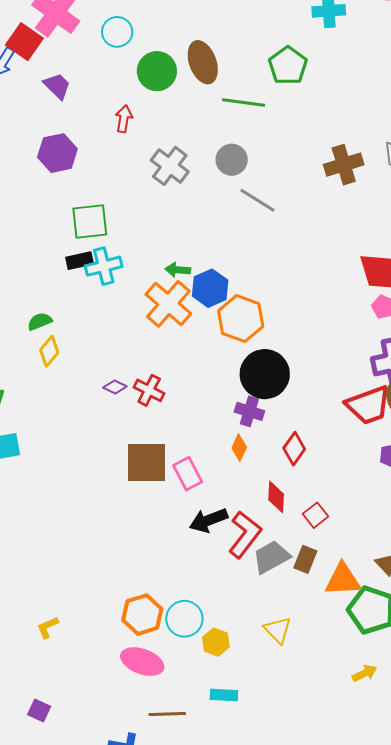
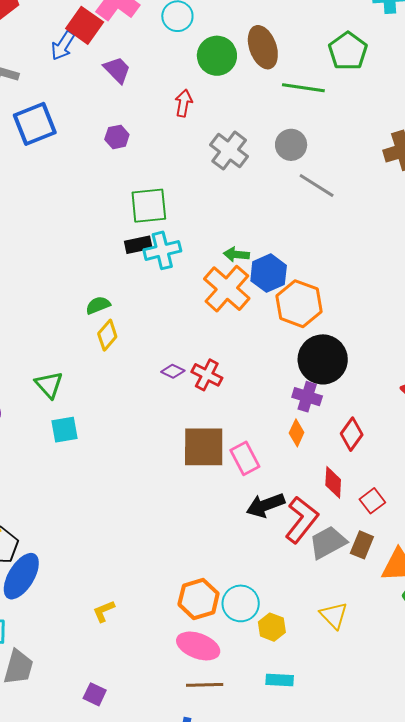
purple hexagon: (57, 153) -> (117, 137), size x0.6
brown line: (167, 714) -> (205, 685), moved

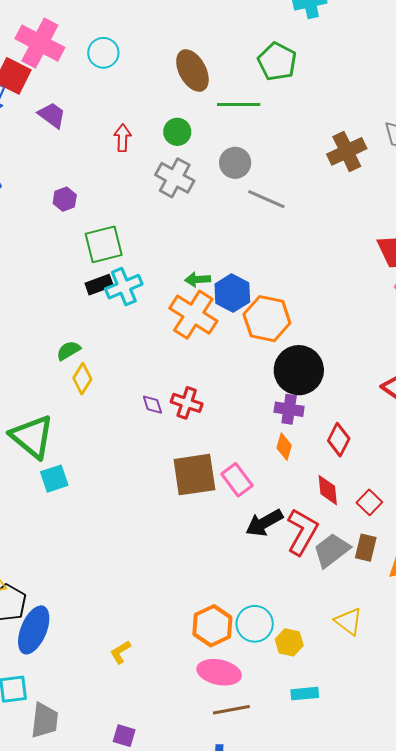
green circle: (217, 56) -> (177, 132), moved, size x0.7
purple hexagon: (117, 137) -> (65, 199), moved
purple diamond: (173, 371) -> (152, 405), turned 55
green triangle: (49, 385) -> (32, 437), size x1.6

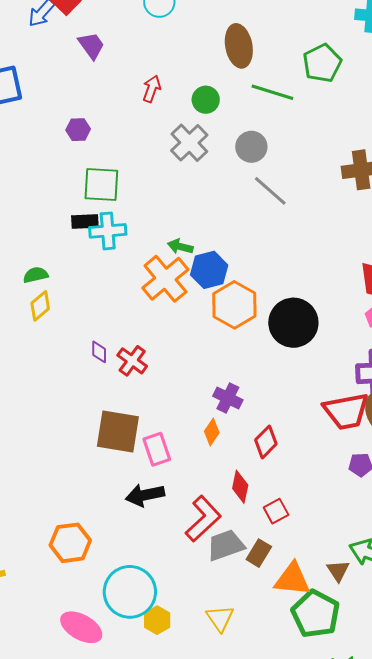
black circle: (299, 370) -> (293, 323), moved
black arrow: (264, 523) -> (145, 495), moved
cyan circle: (255, 624) -> (130, 592), size x1.4
orange hexagon: (212, 626) -> (70, 543), moved

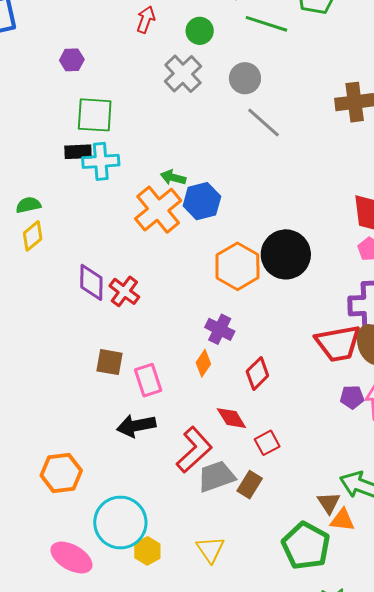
orange hexagon: (234, 305) -> (237, 266), moved
purple diamond: (99, 352) -> (91, 282), size x1.6
brown square: (118, 431) -> (110, 362), size x0.6
red diamond: (240, 487) -> (231, 418), turned -44
orange triangle: (292, 579) -> (342, 520), moved, size x0.7

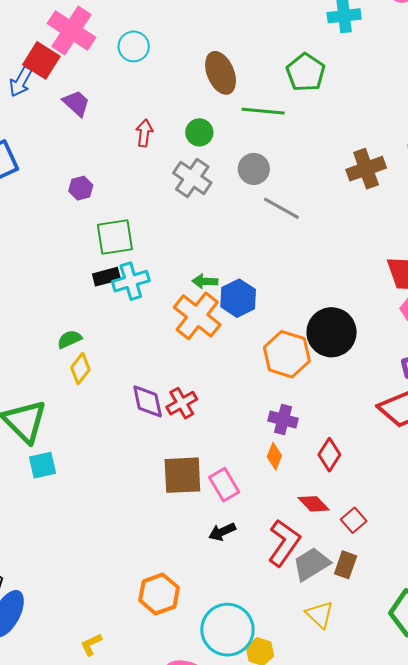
red cross: (124, 291) -> (182, 403), turned 36
brown square: (110, 362) -> (182, 475), size x1.5
black arrow: (136, 426) -> (222, 532), size x0.7
yellow triangle: (210, 549) -> (320, 615), moved

